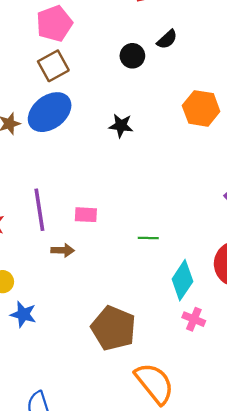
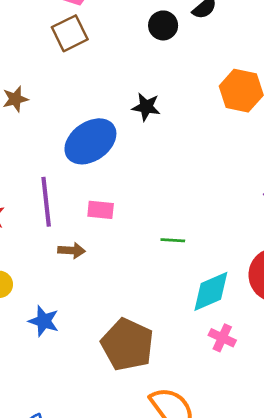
blue ellipse: (50, 112) -> (90, 141), moved
cyan diamond: (182, 280) -> (211, 291), turned 30
blue star: (23, 314) -> (44, 321), moved

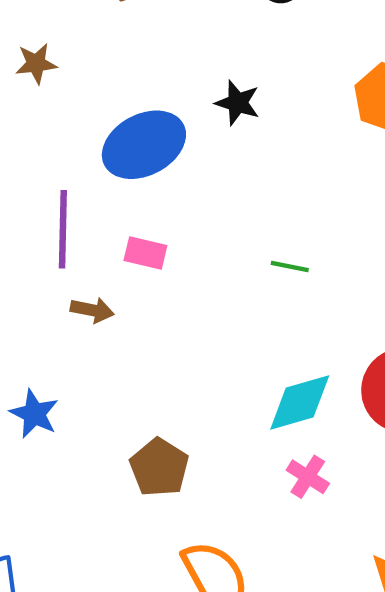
green line: (173, 240) -> (290, 267), moved
brown pentagon: (127, 344) -> (159, 467), size x0.7

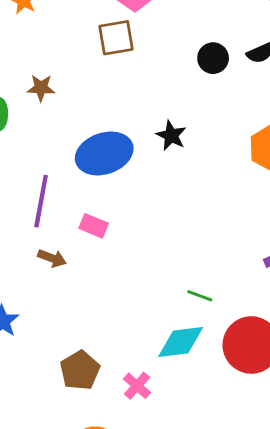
green line: (290, 267) -> (200, 296), moved
pink cross: (308, 477) -> (137, 386), moved

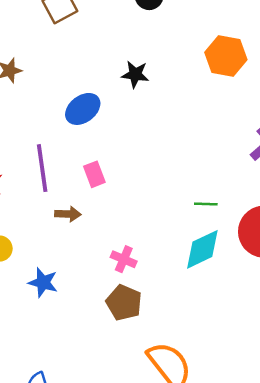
blue ellipse: (104, 153) -> (83, 109), size x0.7
pink rectangle: (94, 226) -> (94, 174), turned 65
pink cross: (137, 386) -> (124, 259), moved

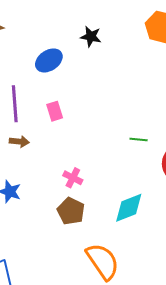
brown arrow: (68, 214) -> (19, 142), moved
cyan diamond: (202, 249) -> (129, 208), moved

